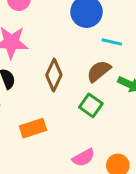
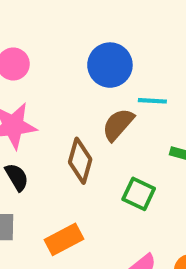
brown semicircle: (99, 71) -> (118, 124), moved

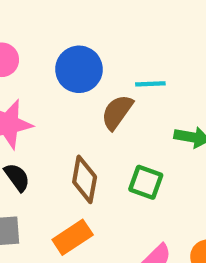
blue circle: (110, 65) -> (79, 69), moved
brown diamond: (80, 161) -> (85, 179), moved

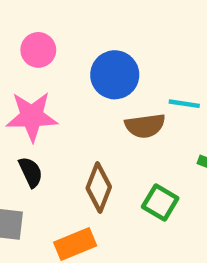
brown semicircle: (117, 112) -> (145, 126), turned -144

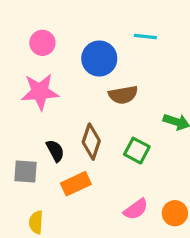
cyan line: (184, 104) -> (145, 36), moved
black semicircle: (31, 172) -> (55, 151), moved

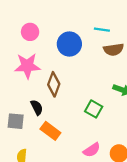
brown semicircle: (123, 95) -> (114, 50), moved
brown diamond: (91, 142) -> (54, 84), moved
orange rectangle: (76, 184) -> (50, 131), turned 60

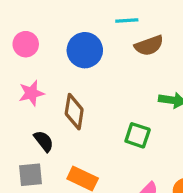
pink star: (27, 66) -> (31, 93), size x0.7
black semicircle: (37, 107) -> (44, 141), moved

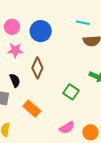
pink circle: (26, 44) -> (12, 27), moved
blue circle: (85, 50) -> (41, 31), moved

